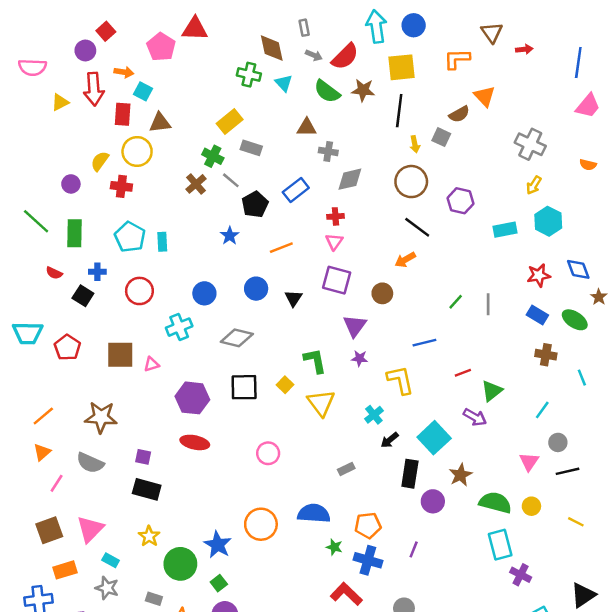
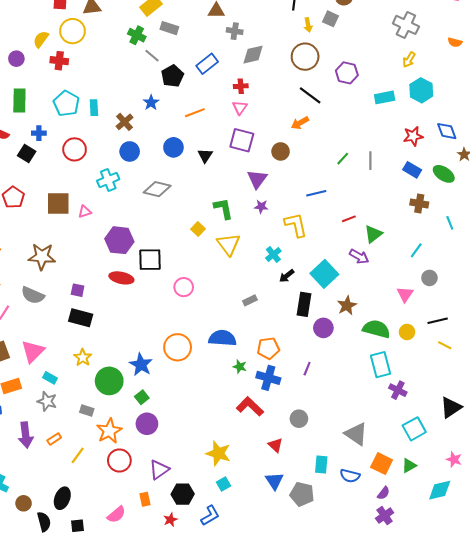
brown cross: (196, 184) -> (125, 122), moved
black square: (244, 387) -> (150, 260), moved
black line: (567, 471) -> (438, 321), moved

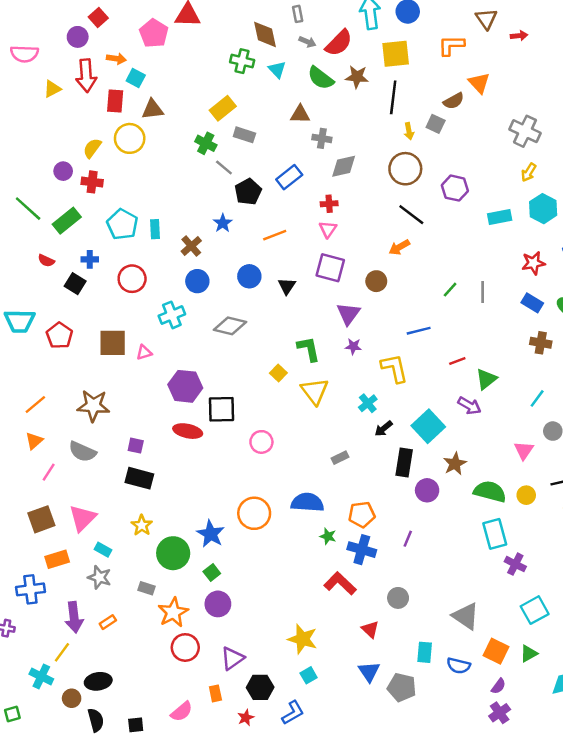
red cross: (59, 61) -> (92, 182), moved
green rectangle: (19, 100) -> (67, 221), turned 50
yellow line: (78, 455) -> (62, 652), moved
black ellipse: (62, 498) -> (98, 681), moved, turned 60

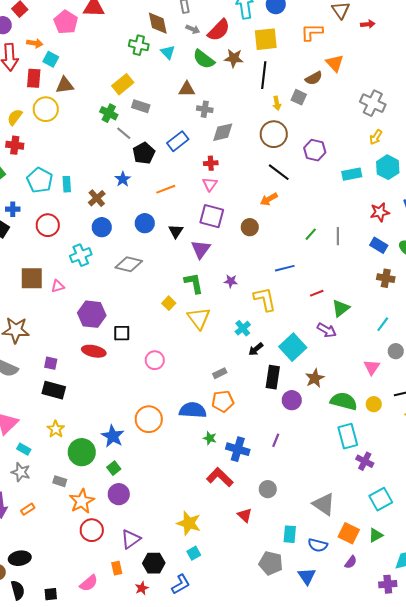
purple triangle: (348, 314) -> (201, 249), moved
black square: (222, 409) -> (122, 333), size x0.7
orange pentagon: (362, 514) -> (223, 401), moved
blue triangle: (369, 672) -> (307, 576), moved
purple cross: (500, 713) -> (388, 584), moved, turned 30

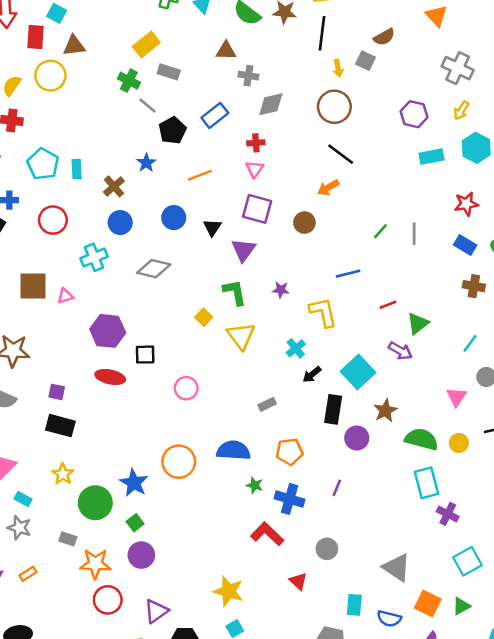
orange triangle: (335, 63) -> (436, 16), moved
purple hexagon: (315, 150) -> (414, 114), moved
orange pentagon: (223, 401) -> (290, 452), moved
orange star: (82, 501) -> (95, 564), turned 30

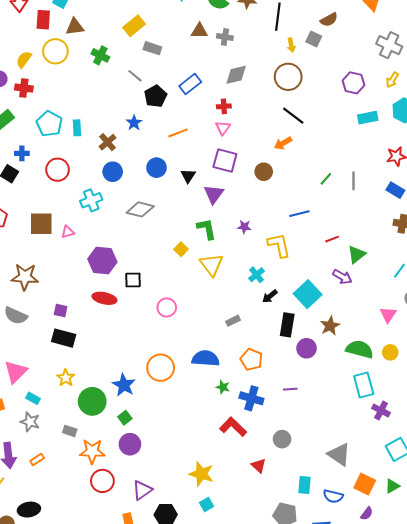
gray cross: (248, 76) -> (225, 37), moved
green cross: (129, 81) -> (100, 55), moved
orange pentagon: (290, 452) -> (251, 360), turned 30
purple line: (337, 488) -> (290, 389), turned 64

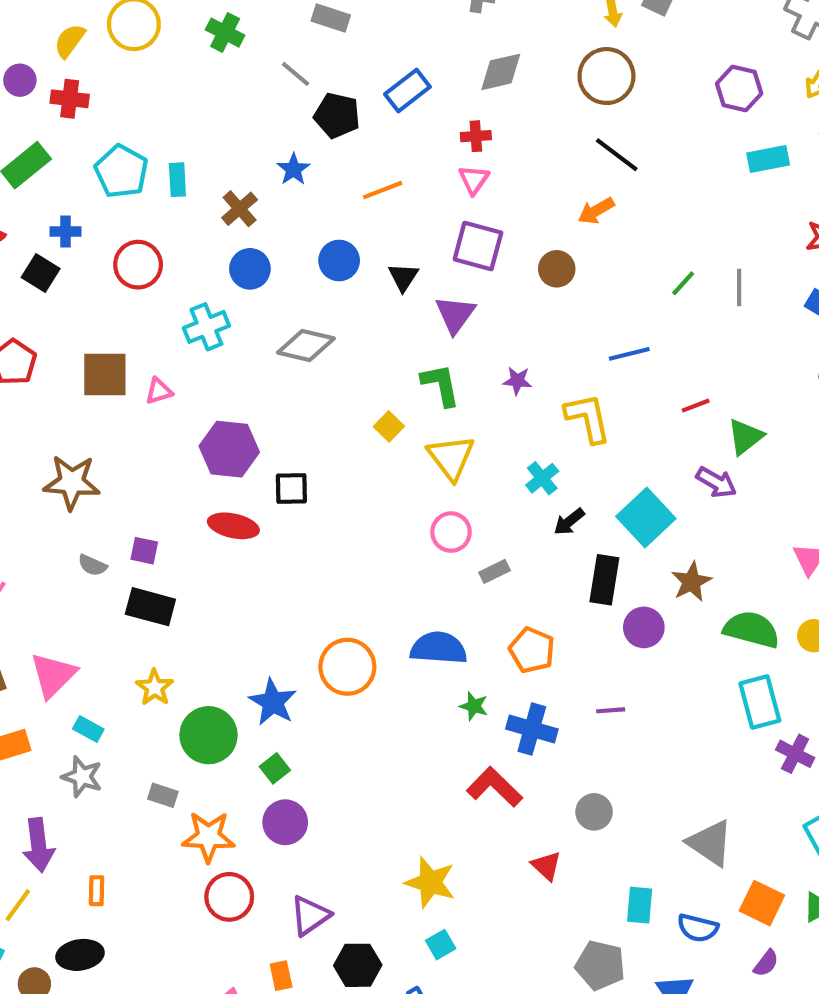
black pentagon: (155, 96) -> (337, 115), turned -30
pink circle: (167, 307) -> (451, 532), moved
gray semicircle: (16, 316) -> (92, 565), moved, size x0.6
orange rectangle: (37, 460) -> (97, 891), moved, turned -56

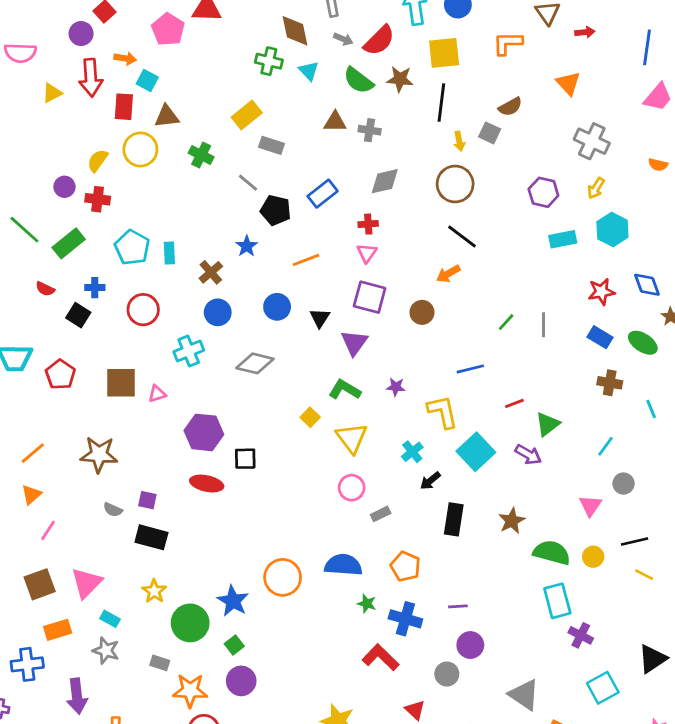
green L-shape: (441, 385) -> (345, 390), turned -48
cyan square: (646, 518) -> (476, 452), moved
purple circle: (644, 627) -> (470, 645), moved

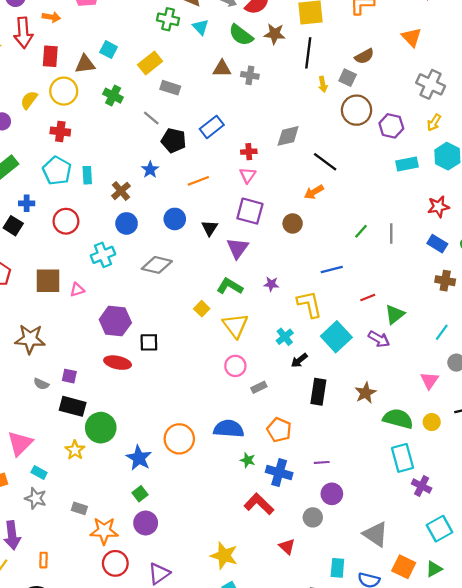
cyan square: (147, 80) -> (109, 50), moved
gray diamond: (385, 181) -> (288, 136), moved
brown circle: (455, 184) -> (357, 110), moved
red cross: (98, 199) -> (60, 131), moved
green circle: (190, 623) -> (101, 428), moved

